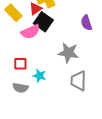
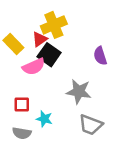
gray trapezoid: (78, 81) -> (91, 125), turned -70

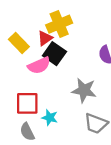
red square: (22, 105) -> (27, 103), size x1.5
gray semicircle: (22, 133) -> (27, 132), turned 54

